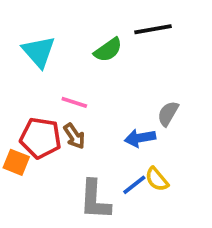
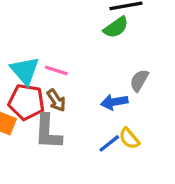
green semicircle: (108, 50) -> (116, 27), moved
cyan triangle: (39, 52) -> (25, 70), moved
gray L-shape: (95, 200) -> (48, 132), moved

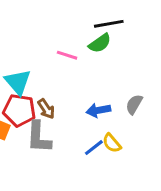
pink line: (56, 70) -> (67, 55), moved
gray semicircle: (139, 80) -> (134, 104), moved

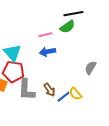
pink line: (67, 55) -> (45, 35), turned -32
brown arrow: (46, 109) -> (49, 90), moved
blue arrow: (98, 110) -> (47, 52), moved

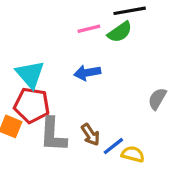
pink line: (45, 35) -> (89, 29), moved
yellow semicircle: (75, 94) -> (133, 154), moved, turned 144

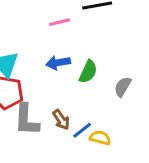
green semicircle: (120, 32) -> (88, 72), moved, turned -30

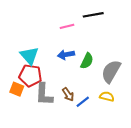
gray semicircle: (123, 87) -> (111, 71), size x1.6
yellow semicircle: (100, 138) -> (107, 97), moved

